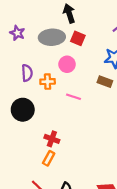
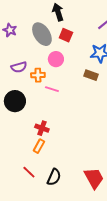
gray ellipse: (52, 37) -> (42, 34), turned 60
purple semicircle: (27, 73) -> (19, 67), turned 77
pink line: (74, 97) -> (52, 89), moved

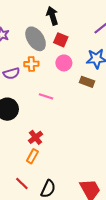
pink circle: (56, 59) -> (64, 63), moved
orange cross: (38, 75) -> (31, 64), moved
red cross: (42, 128) -> (36, 137), turned 32

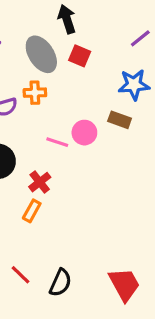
pink circle: (64, 63) -> (84, 133), moved
red cross: (36, 137) -> (40, 182), moved
orange rectangle: (32, 156) -> (32, 211), moved

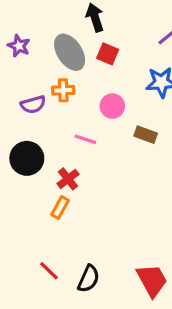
brown rectangle: (120, 120) -> (146, 135), moved
pink circle: (84, 133) -> (112, 106), moved

